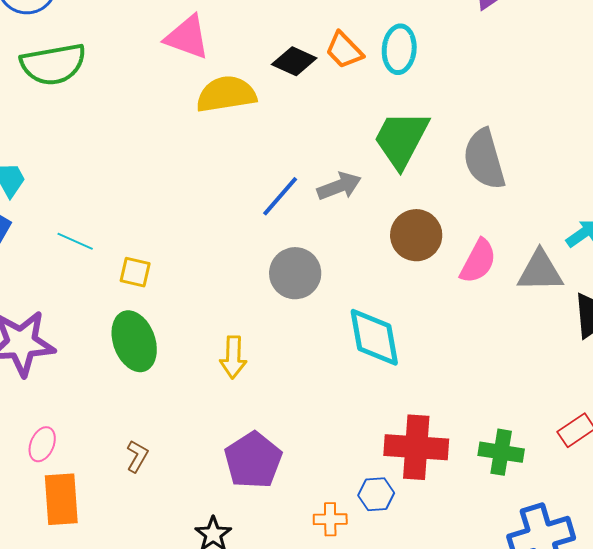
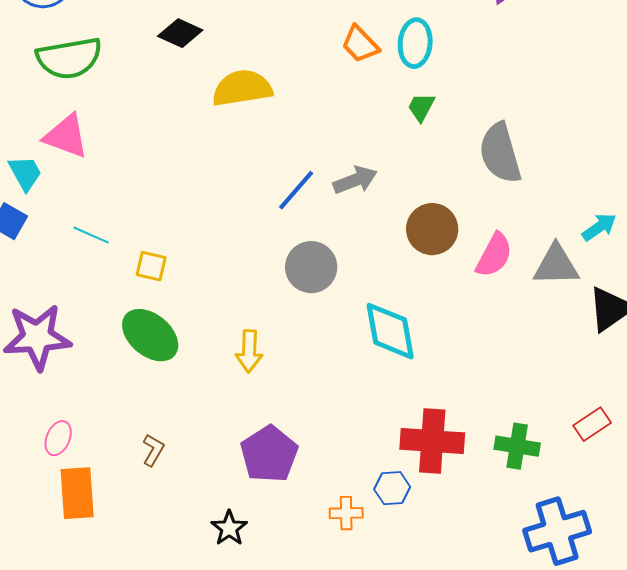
pink triangle: (187, 37) -> (66, 136), moved
black diamond: (294, 61) -> (180, 33), moved
green trapezoid: (401, 139) -> (421, 107), moved, size x0.5
green ellipse: (134, 341) -> (150, 335), turned -30

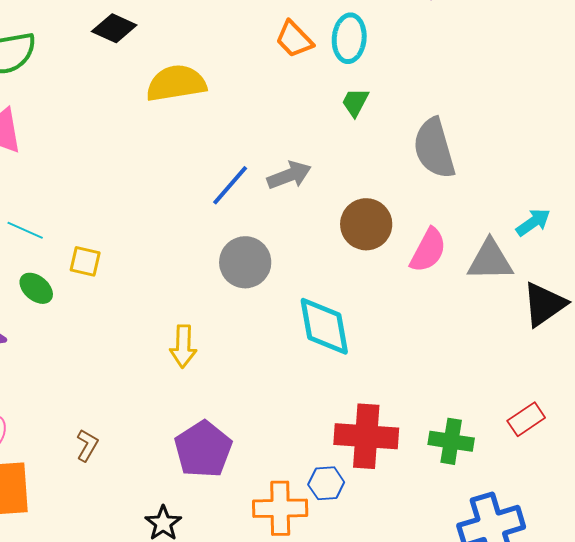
green ellipse: (150, 335) -> (36, 288), moved, size x0.6
orange cross: (346, 513) -> (280, 508), size x1.6

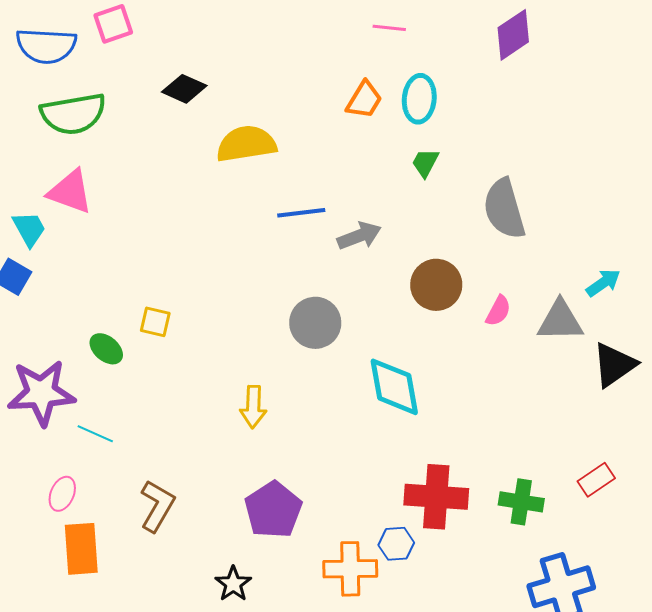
orange trapezoid: (294, 39) -> (364, 100), turned -105
blue line: (230, 185) -> (301, 213), moved, turned 42
cyan line: (25, 230) -> (95, 434), moved
pink semicircle: (428, 250) -> (498, 311), size x0.7
brown L-shape: (87, 445) -> (157, 506), size x1.6

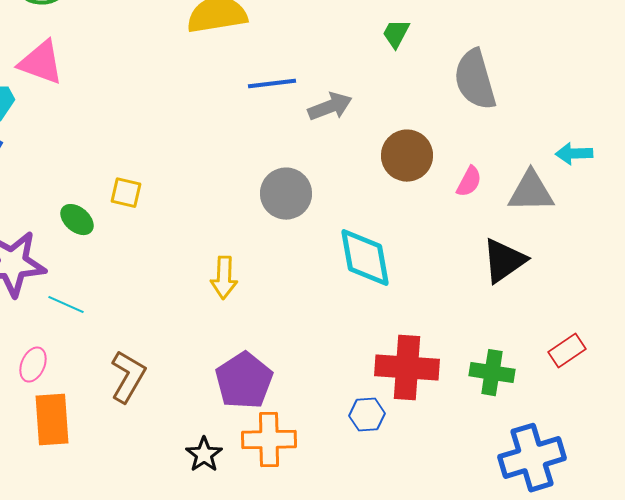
cyan arrow: (603, 283) -> (574, 154), turned -147
black triangle: (614, 365) -> (504, 261), moved
orange cross: (350, 569) -> (269, 440), moved

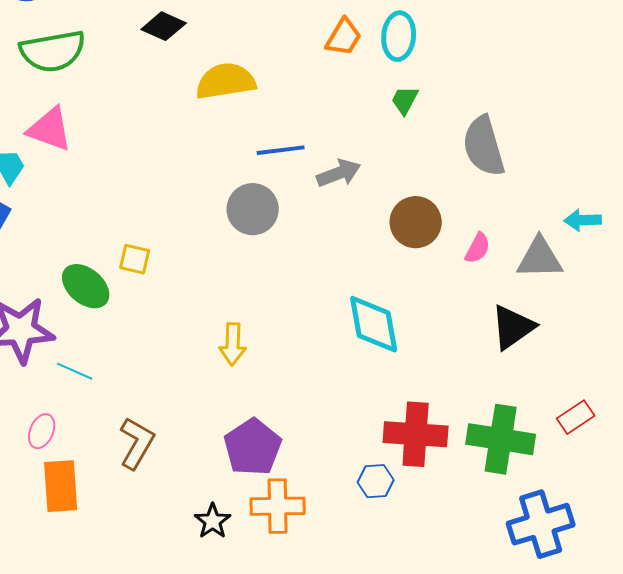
gray circle: (286, 194) -> (253, 209), moved
green ellipse: (77, 220) -> (86, 286), size x1.4
green cross: (492, 373) -> (501, 439), size x1.5

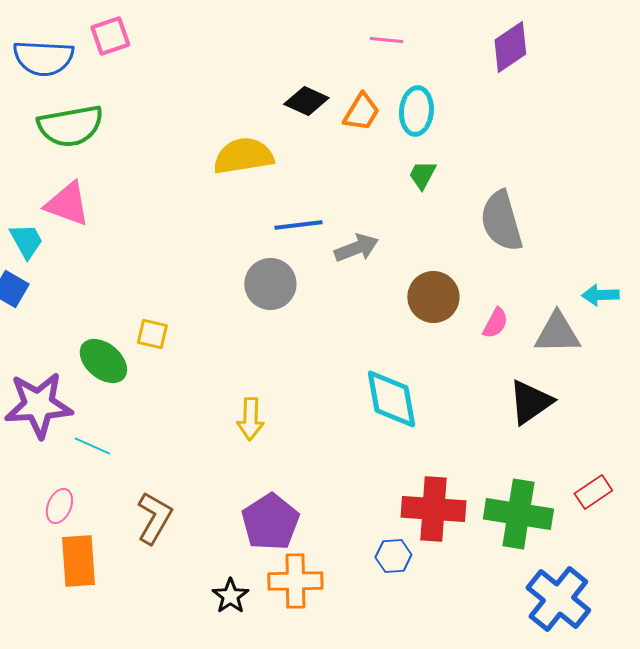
black diamond: (164, 26) -> (306, 101), moved
blue cross: (541, 524) -> (558, 599), turned -34

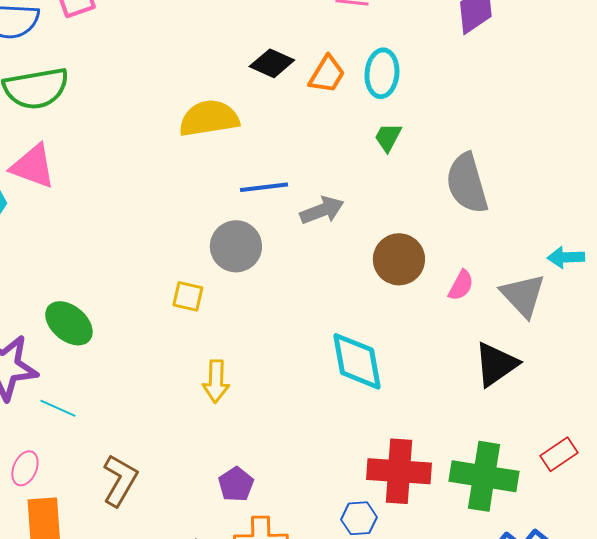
gray triangle: (557, 333) -> (523, 295), turned 48
yellow square: (152, 334) -> (188, 296), moved
purple pentagon: (270, 522) -> (236, 484), size x0.6

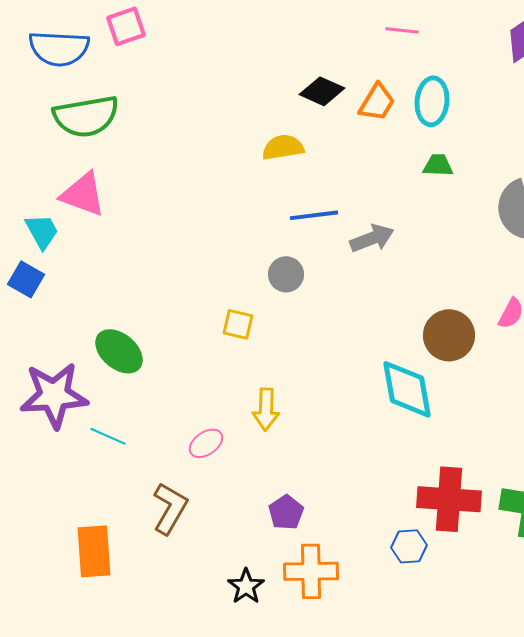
yellow semicircle: (209, 118) -> (283, 147), moved, size x0.7
green trapezoid: (388, 137) -> (438, 165), turned 64
gray circle: (236, 246) -> (286, 274), size x0.7
brown circle: (399, 259) -> (449, 335), moved
pink ellipse: (25, 468) -> (206, 443), moved, turned 32

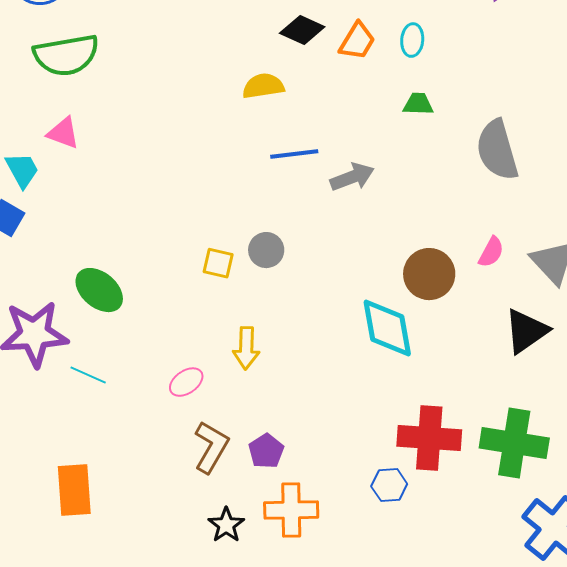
cyan ellipse: (432, 101) -> (412, 40), size x0.7
pink triangle: (83, 194) -> (63, 133), size x0.7
gray circle: (286, 274) -> (266, 250), moved
brown L-shape: (170, 508) -> (211, 447), moved

